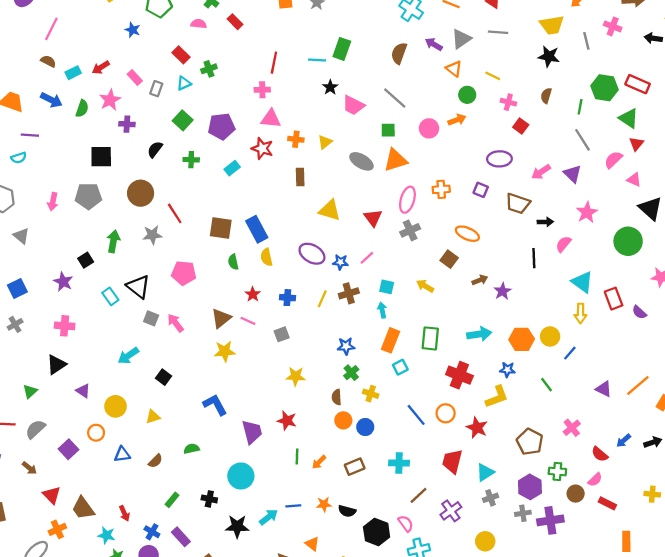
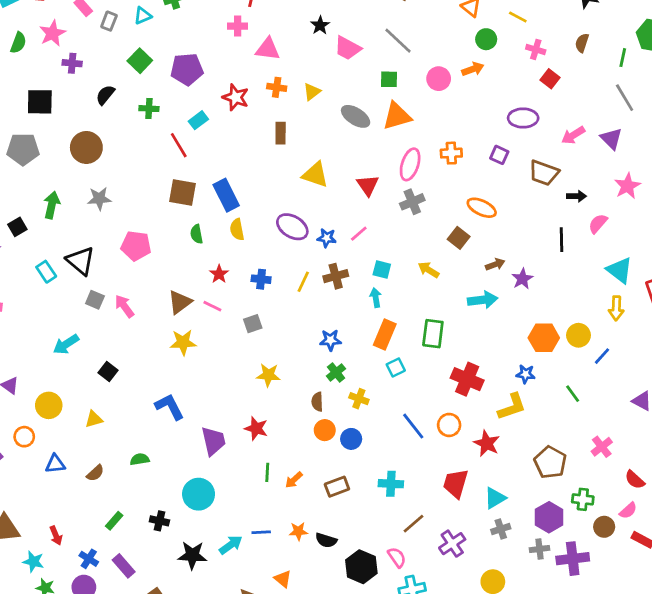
pink triangle: (271, 119) -> (268, 49), moved
red line: (175, 213) -> (179, 145), moved
cyan arrow: (479, 334) -> (483, 300), moved

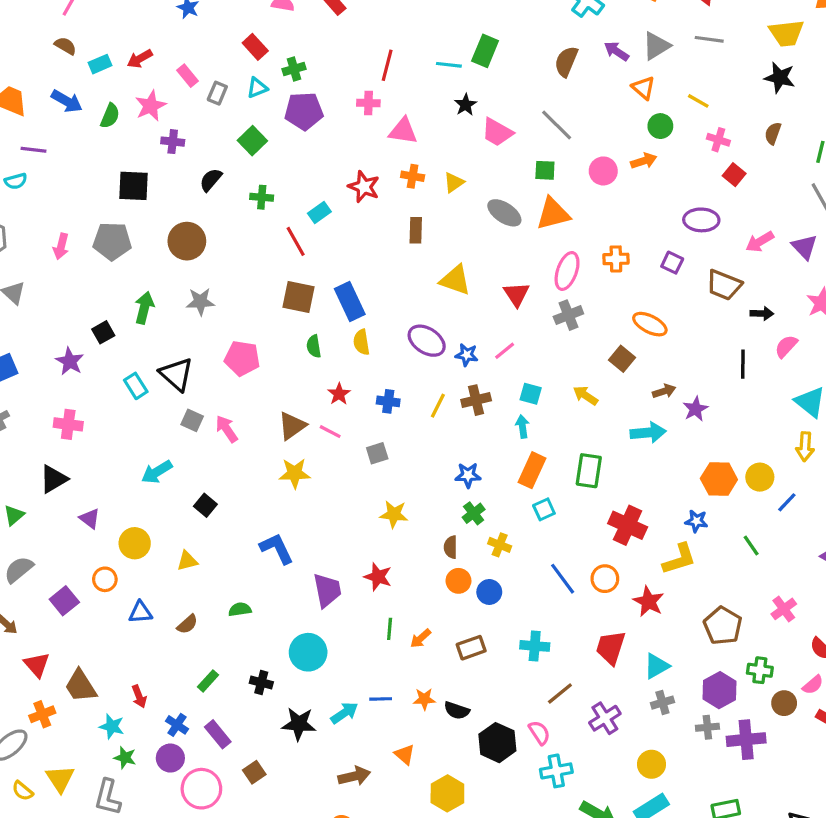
purple pentagon: (187, 69) -> (304, 111), moved

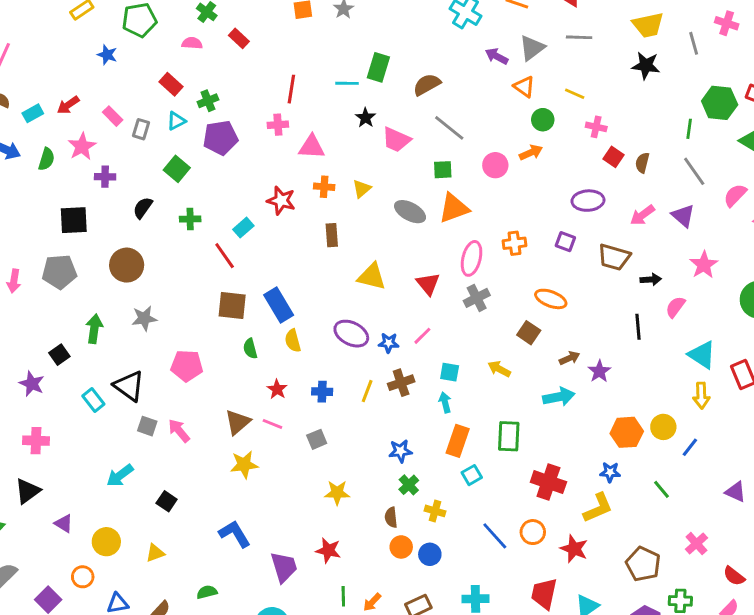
brown semicircle: (566, 61) -> (427, 85), moved, turned 44
brown semicircle: (773, 133) -> (642, 163), moved

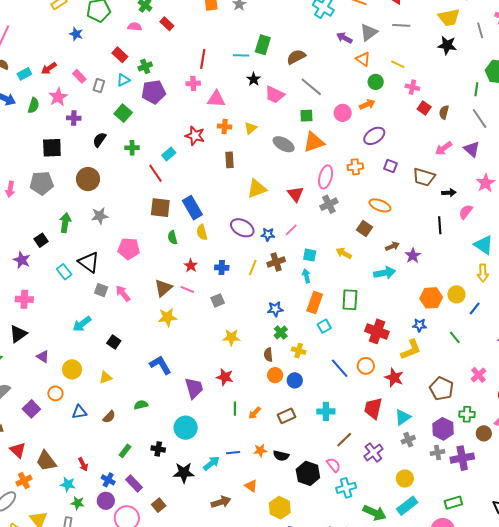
purple ellipse: (588, 201) -> (374, 136), moved, turned -30
yellow triangle: (372, 276) -> (257, 189), turned -35

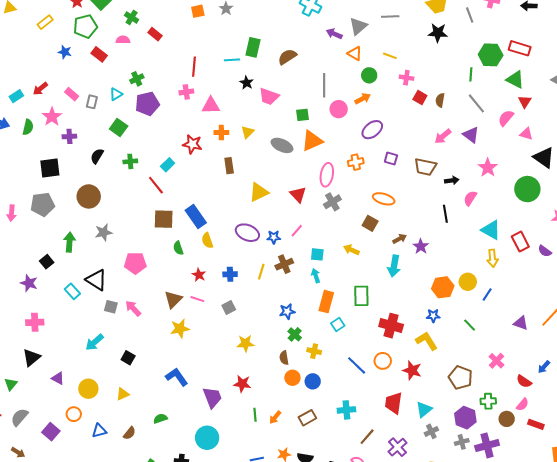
red rectangle: (120, 55) -> (99, 54), moved
gray line: (311, 87) -> (324, 85), moved, turned 55
cyan arrow: (385, 273) -> (394, 266), turned 115
yellow L-shape: (411, 350) -> (427, 341), turned -95

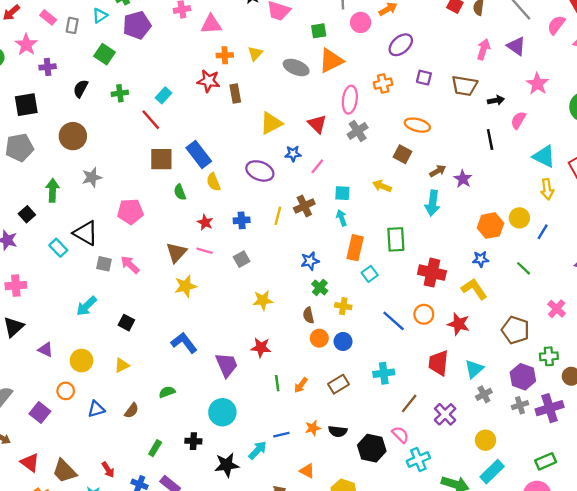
pink arrow: (443, 136) -> (483, 49), turned 150
red star: (192, 144) -> (209, 81), moved
blue star: (274, 237) -> (293, 154), moved

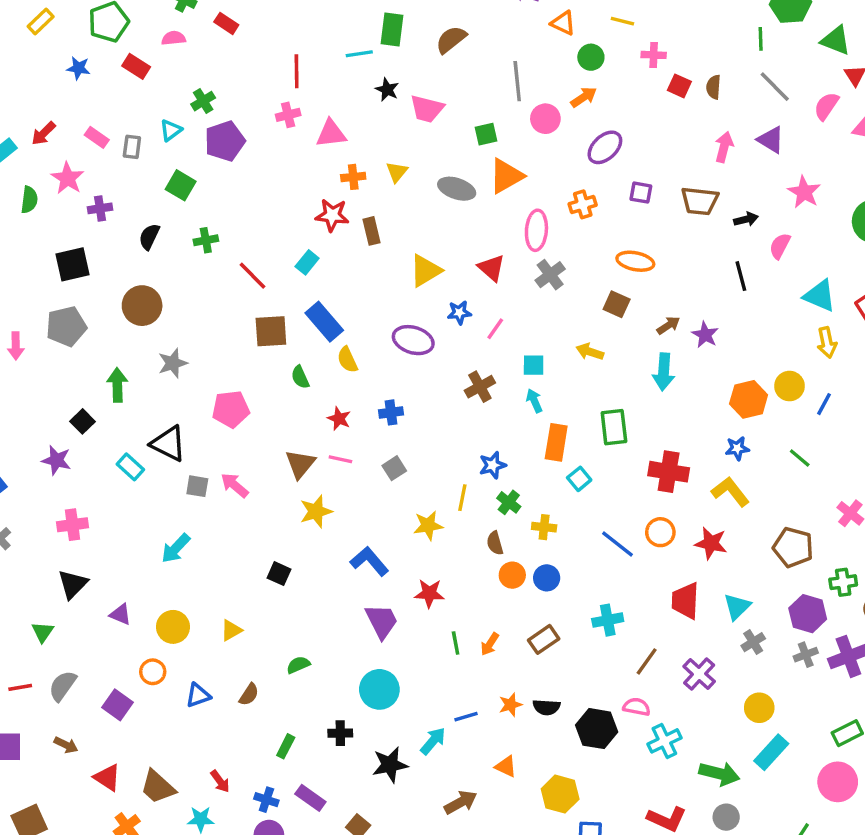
cyan rectangle: (163, 95) -> (307, 262), moved
yellow line: (278, 216) -> (462, 498), moved
black square: (126, 323) -> (279, 574), moved
blue L-shape: (184, 343) -> (369, 561), moved
pink semicircle: (400, 435) -> (637, 707), turned -30

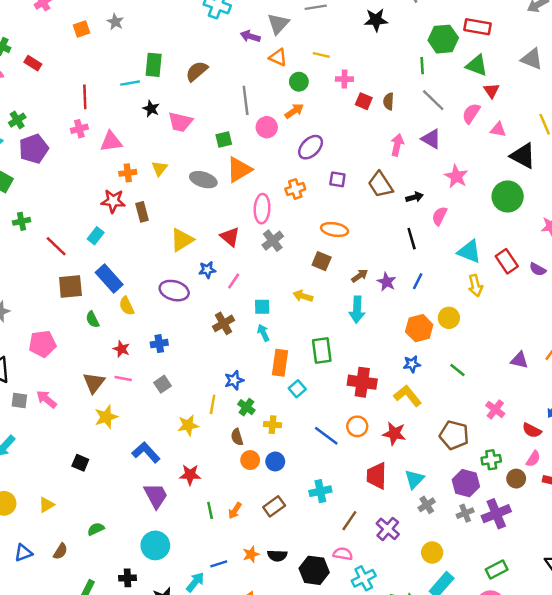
brown trapezoid: (700, 201) -> (380, 185), turned 52
blue line: (824, 404) -> (418, 281), moved

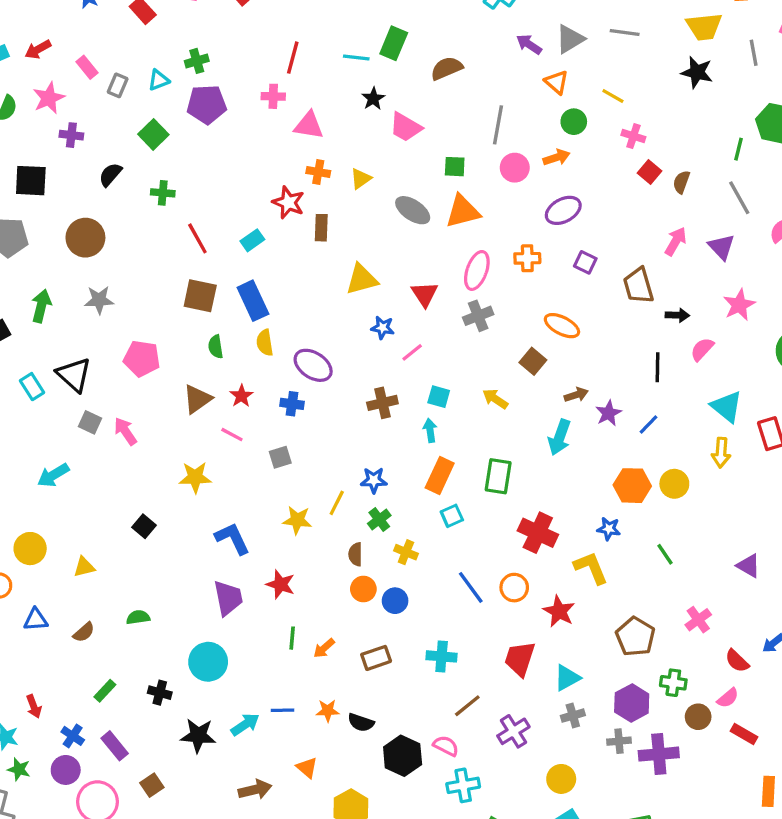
purple ellipse: (174, 291) -> (313, 365), moved
brown triangle: (94, 383) -> (197, 399), moved

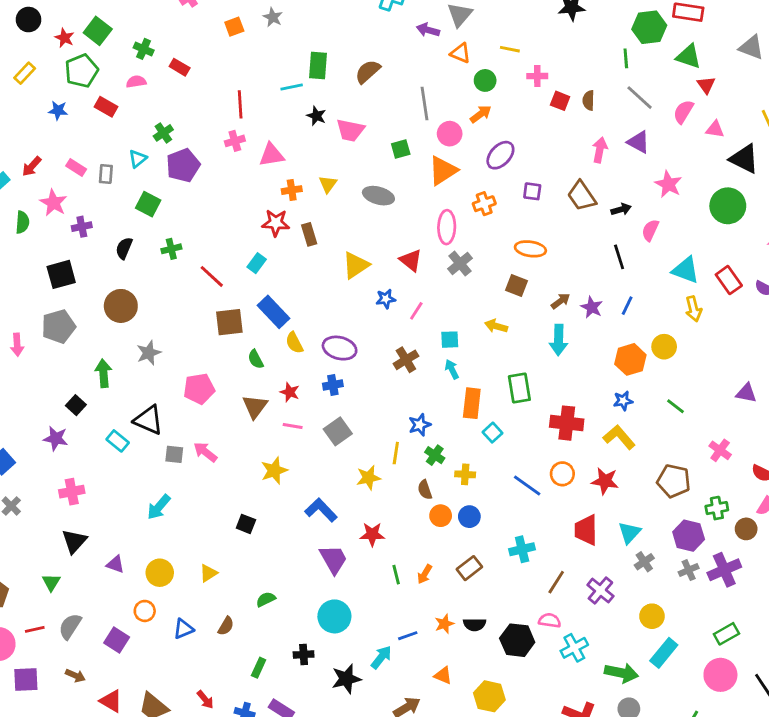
orange triangle: (463, 211) -> (443, 171), moved
gray square: (280, 457) -> (338, 431), size x1.4

